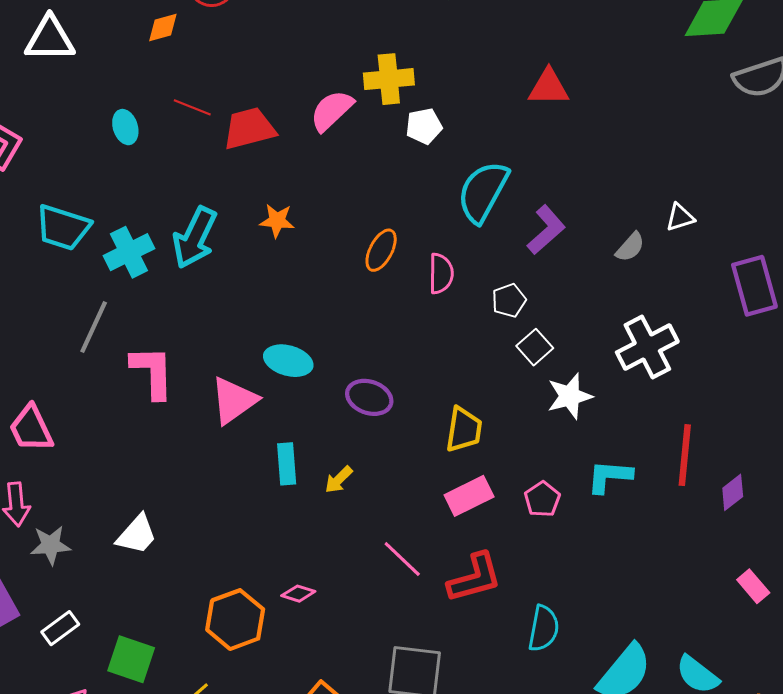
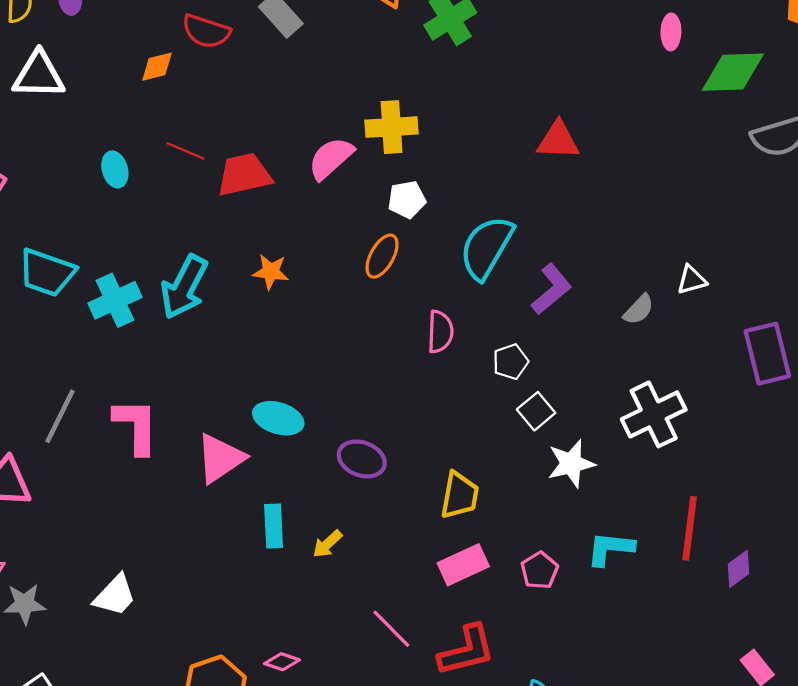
white pentagon: (424, 126) -> (407, 200), moved
orange ellipse: (381, 250) -> (382, 256), moved
gray line: (94, 327) -> (60, 416), moved

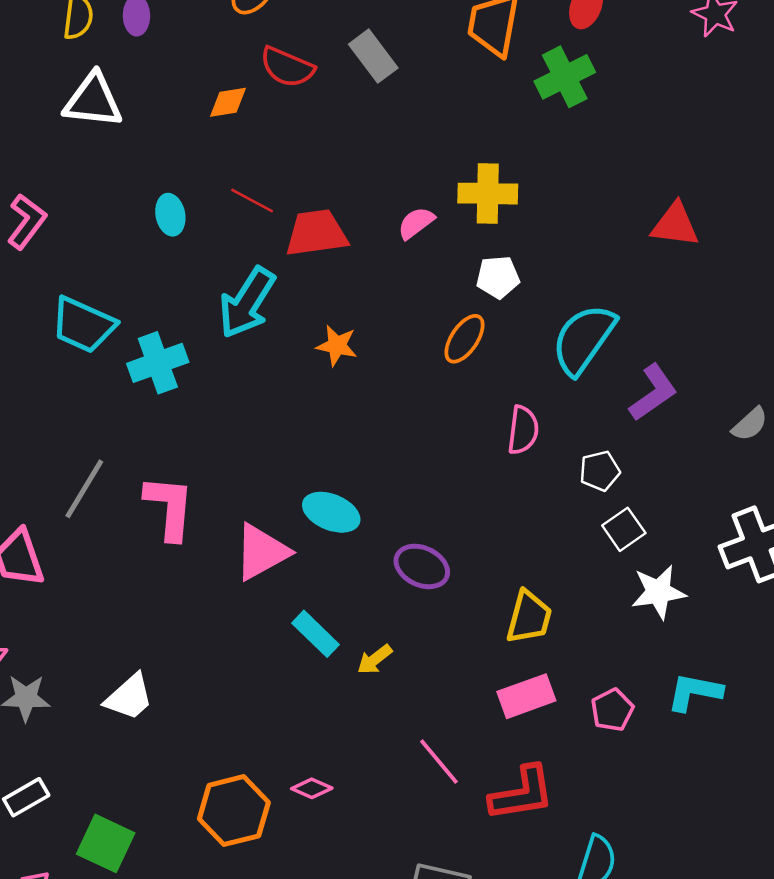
pink semicircle: (331, 158) -> (416, 223), size x0.7
cyan arrow: (184, 287) -> (247, 303), moved
cyan rectangle: (274, 526) -> (315, 634), turned -48

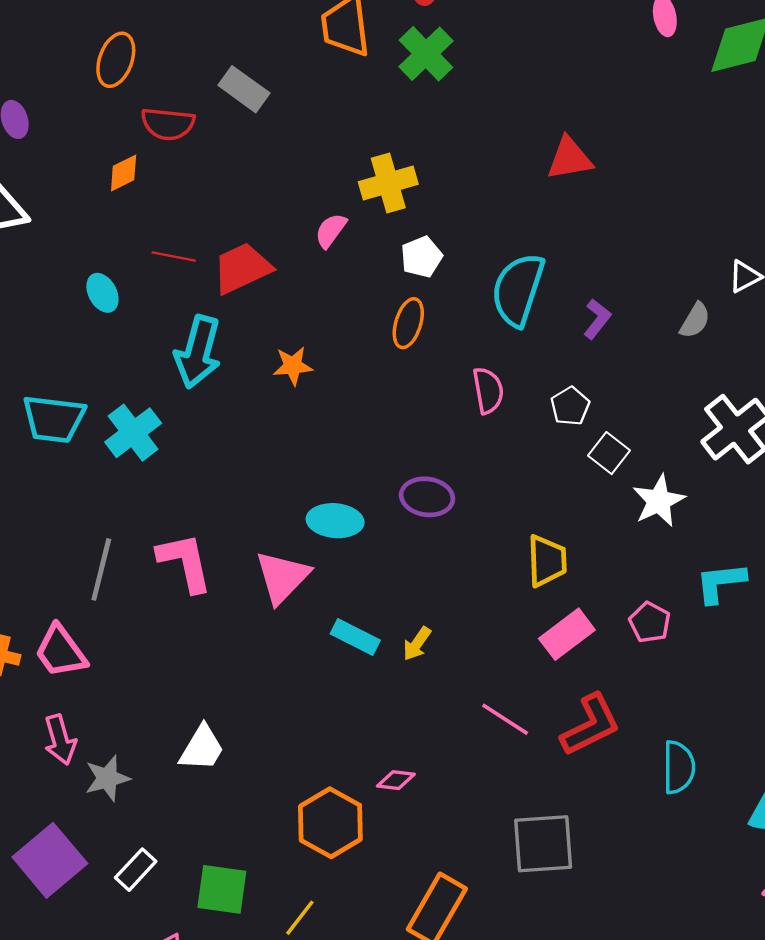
purple L-shape: (653, 393) -> (597, 319), size x0.7
purple ellipse: (422, 566) -> (427, 497), moved

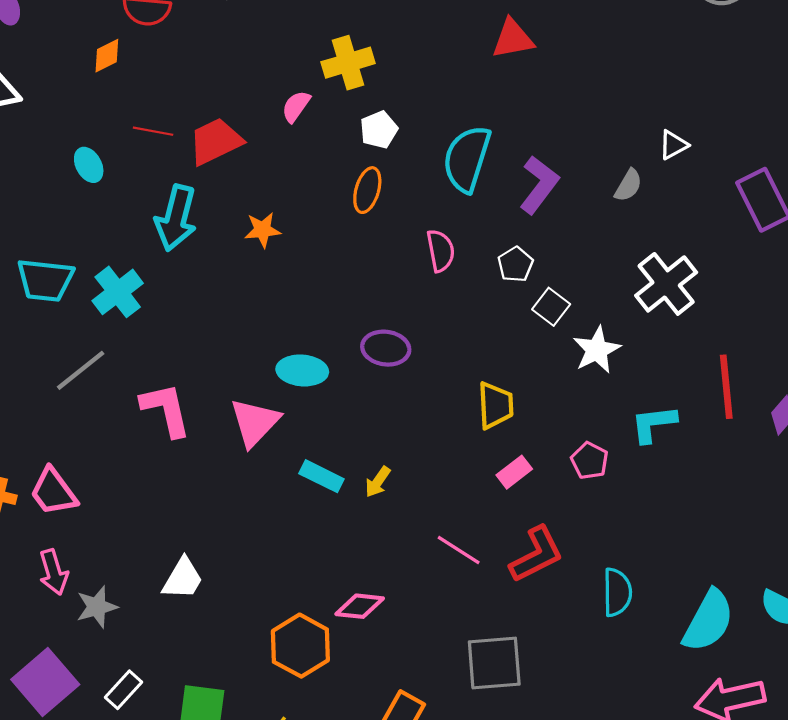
purple L-shape: (597, 319) -> (539, 185), size x1.6
gray line: (101, 569) -> (81, 370), moved, turned 38
pink rectangle: (567, 634) -> (514, 472), size x0.7
pink diamond: (396, 780) -> (360, 606), size x1.4

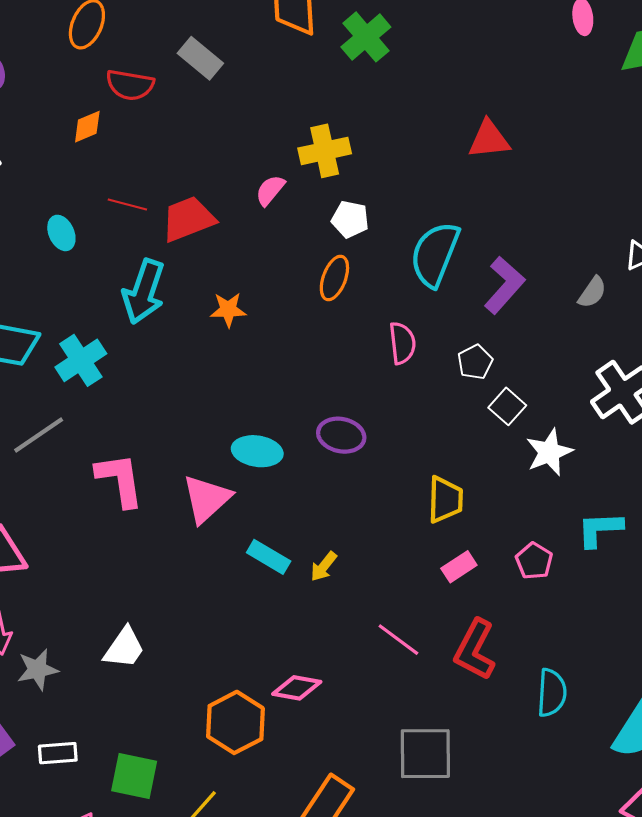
white pentagon: (379, 130) -> (350, 219), turned 30
red L-shape: (536, 554) -> (475, 650), turned 140
white rectangle: (123, 690) -> (58, 753), turned 39

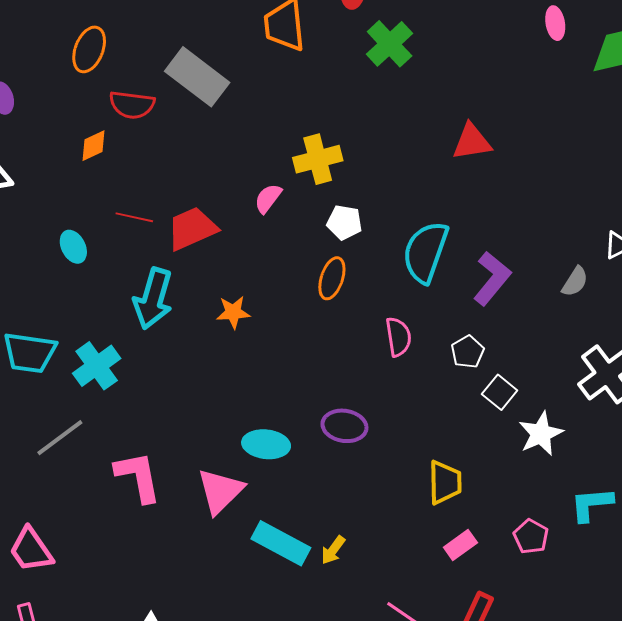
green cross: (366, 37) -> (390, 44), moved
gray rectangle: (200, 58) -> (197, 77), size x1.5
cyan rectangle: (269, 557) -> (281, 543), size x1.4

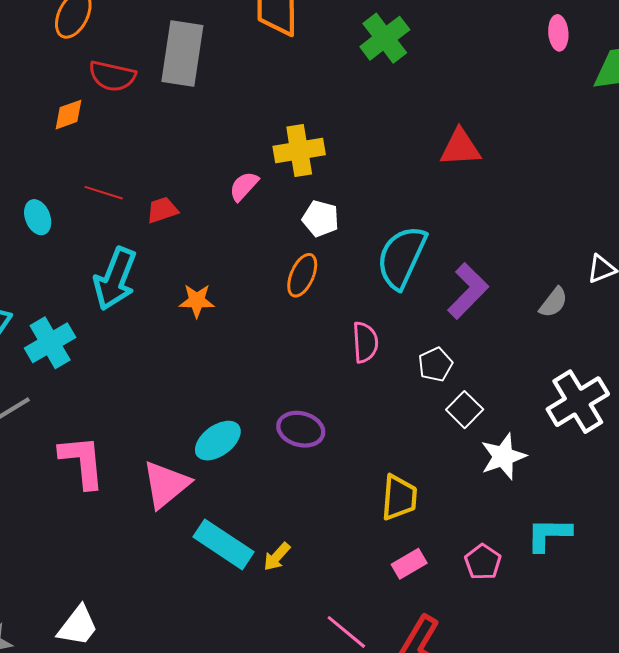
gray rectangle: (197, 77) -> (182, 54), turned 56
red trapezoid: (192, 229) -> (162, 210), size x0.6
cyan ellipse: (266, 444) -> (218, 441), turned -48

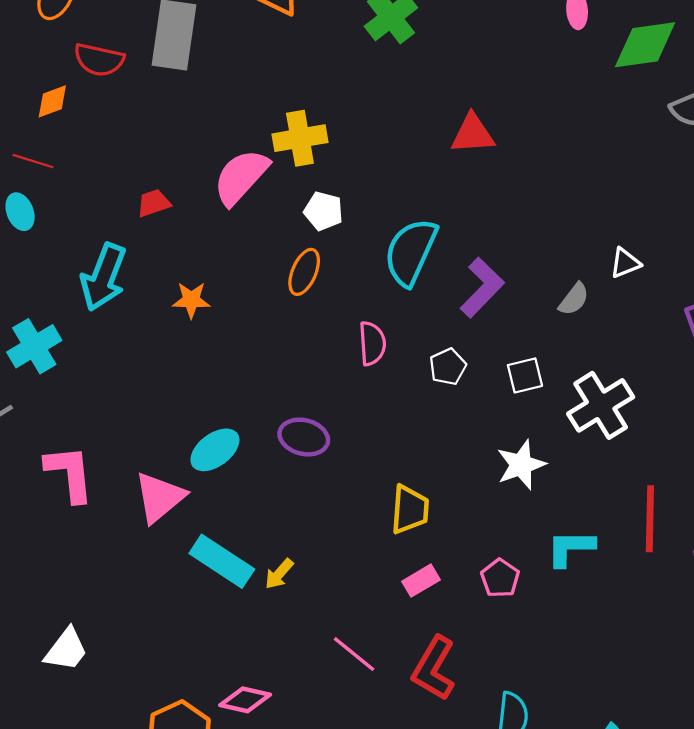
pink semicircle: (244, 186) -> (241, 177), size x1.8
red line: (104, 193) -> (33, 161), moved
white square: (465, 410) -> (525, 375), moved, turned 32

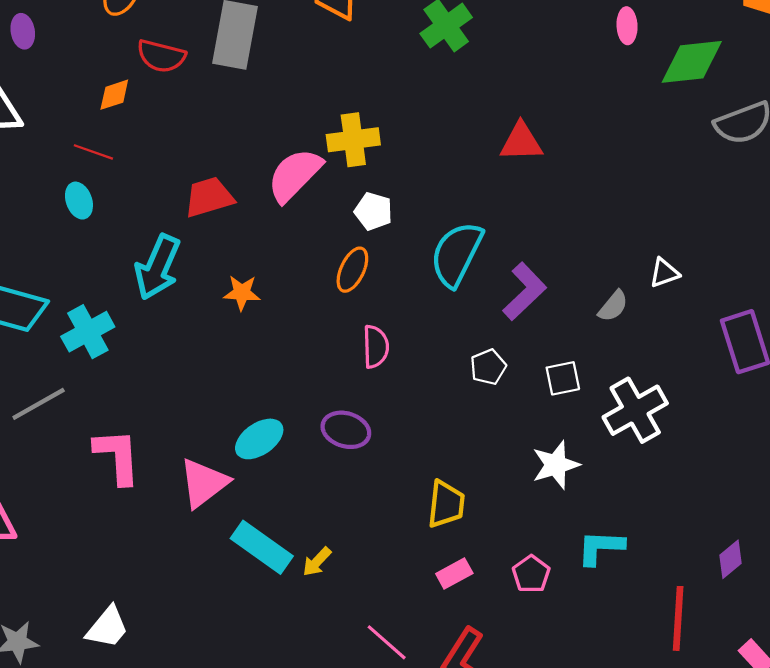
red trapezoid: (154, 203) -> (209, 197), size x1.5
pink semicircle: (372, 343) -> (376, 347), moved
red line: (650, 519) -> (678, 618), moved

